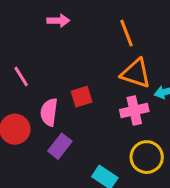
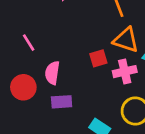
red square: (82, 97) -> (98, 58), moved
purple rectangle: (60, 146) -> (62, 102), turned 48

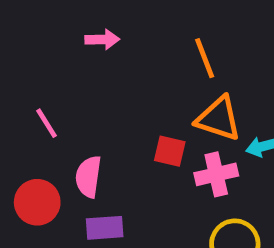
red square: (98, 58) -> (170, 151), turned 30

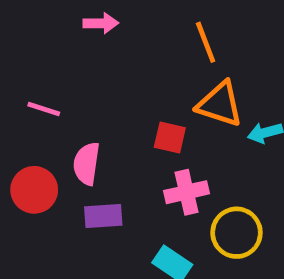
pink line: (47, 123) -> (44, 109), turned -40
pink cross: (216, 174) -> (187, 192), moved

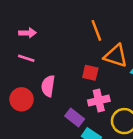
pink arrow: (101, 23) -> (28, 33), moved
orange line: (206, 42) -> (96, 30), moved
purple rectangle: (103, 216) -> (75, 117), moved, turned 42

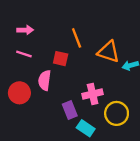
orange line: (96, 30) -> (77, 38), moved
red square: (90, 73) -> (61, 59), moved
purple rectangle: (75, 117) -> (70, 110), turned 30

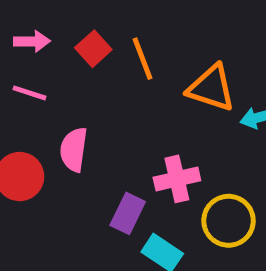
red square: (61, 59) -> (93, 49), moved, turned 35
purple rectangle: (70, 110) -> (128, 213), turned 48

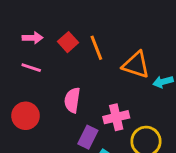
pink semicircle: (74, 149) -> (72, 100), moved

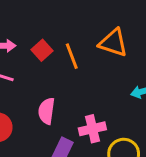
orange triangle: (136, 65) -> (113, 43), moved

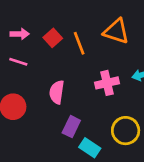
pink cross: (92, 129) -> (107, 83), moved

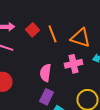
orange triangle: (116, 31) -> (80, 38), moved
pink semicircle: (57, 92) -> (46, 73), moved

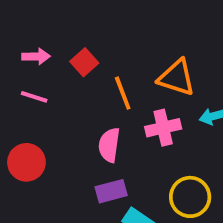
orange line: (52, 34) -> (123, 93), moved
purple rectangle: (46, 97) -> (111, 191), turned 49

